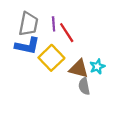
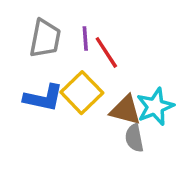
blue L-shape: (27, 46) -> (43, 98), moved
cyan star: (97, 67) -> (155, 107), size x1.5

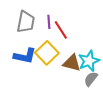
gray semicircle: (134, 138) -> (91, 79), moved, turned 49

